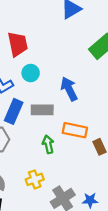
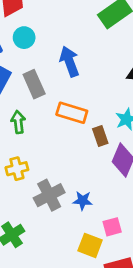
gray rectangle: (42, 110) -> (34, 84), turned 60
green arrow: (48, 144) -> (18, 122), moved

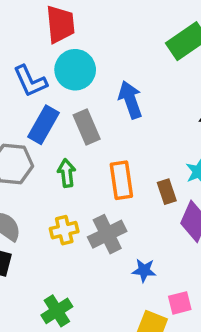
cyan circle: (24, 38) -> (75, 70), size x1.5
orange rectangle: (72, 113) -> (121, 180), moved, turned 64
gray cross: (49, 195) -> (107, 234), moved

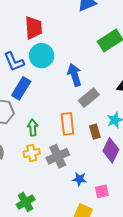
gray rectangle: (87, 127) -> (89, 98), moved, turned 72
green arrow: (67, 173) -> (33, 128), moved
pink square: (180, 303) -> (102, 191), moved

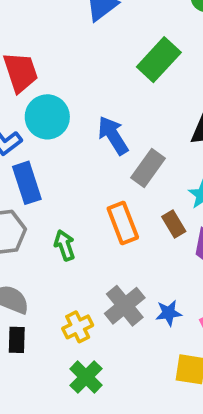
blue rectangle: (21, 88) -> (27, 183), turned -35
yellow cross: (32, 153) -> (78, 327), moved
gray cross: (58, 156) -> (125, 306), moved

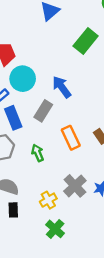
gray rectangle: (148, 168) -> (43, 111), moved

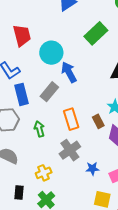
cyan circle: (23, 79) -> (51, 53), moved
gray cross: (75, 186) -> (70, 150), moved
black rectangle: (13, 210) -> (19, 193), moved

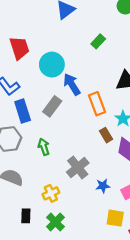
green rectangle: (96, 33) -> (98, 41), size x0.6
orange rectangle: (71, 119) -> (97, 104), moved

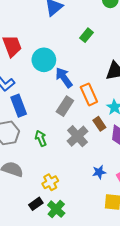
gray rectangle: (52, 106) -> (65, 106), moved
gray cross: (78, 168) -> (77, 136), moved
black rectangle: (26, 216) -> (36, 204), moved, turned 56

